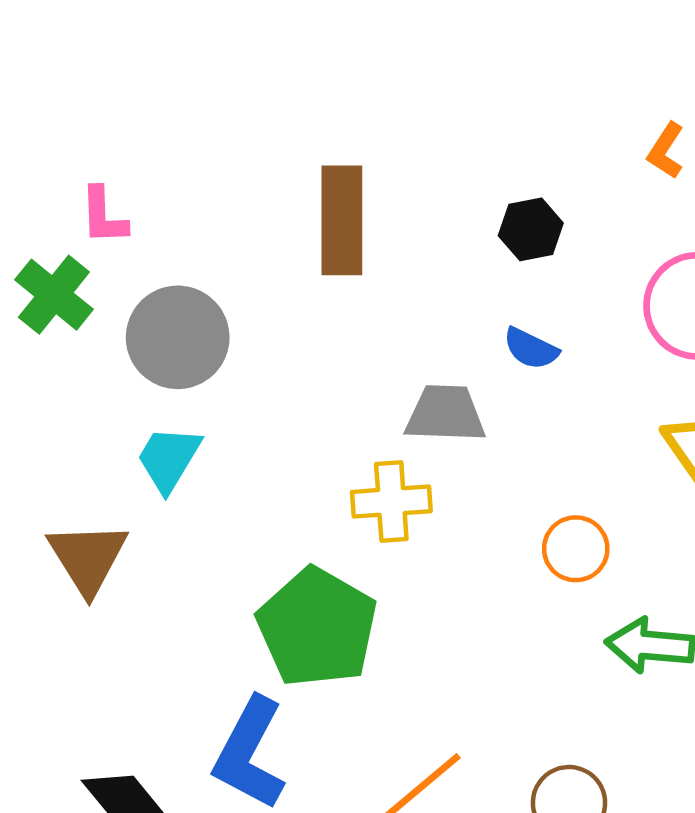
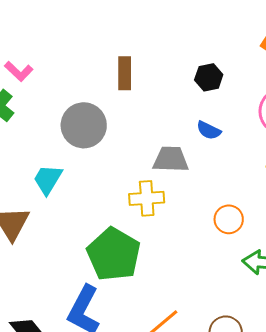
pink L-shape: (103, 216) -> (19, 71), turned -44
brown rectangle: (342, 220) -> (125, 73), size x0.7
gray circle: (178, 337) -> (84, 125), moved

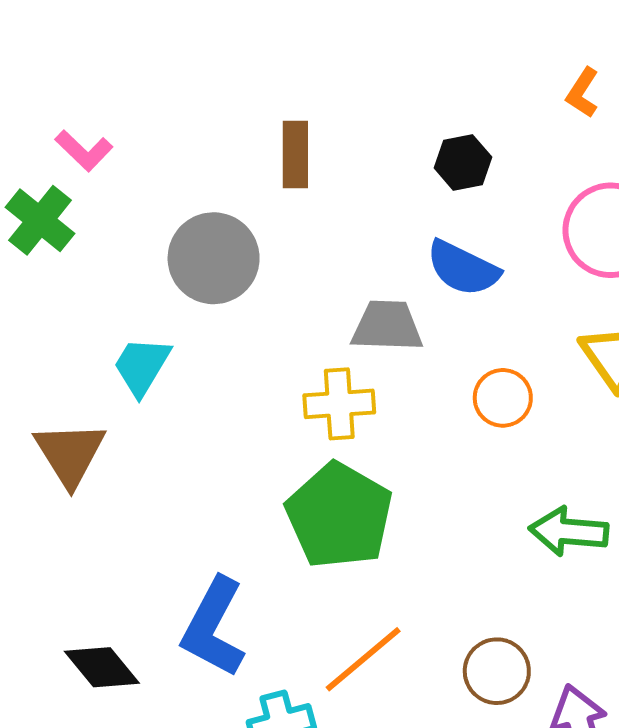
blue semicircle: (209, 130) -> (463, 268), size x1.5
orange circle: (229, 219) -> (503, 398), moved
green pentagon: (114, 254) -> (339, 516), moved

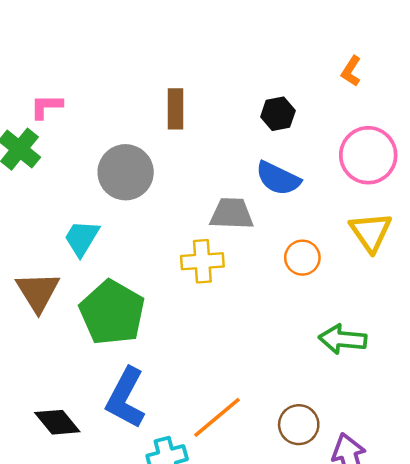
pink L-shape: (84, 151) -> (46, 106), turned 136
green pentagon: (339, 516) -> (112, 312), moved

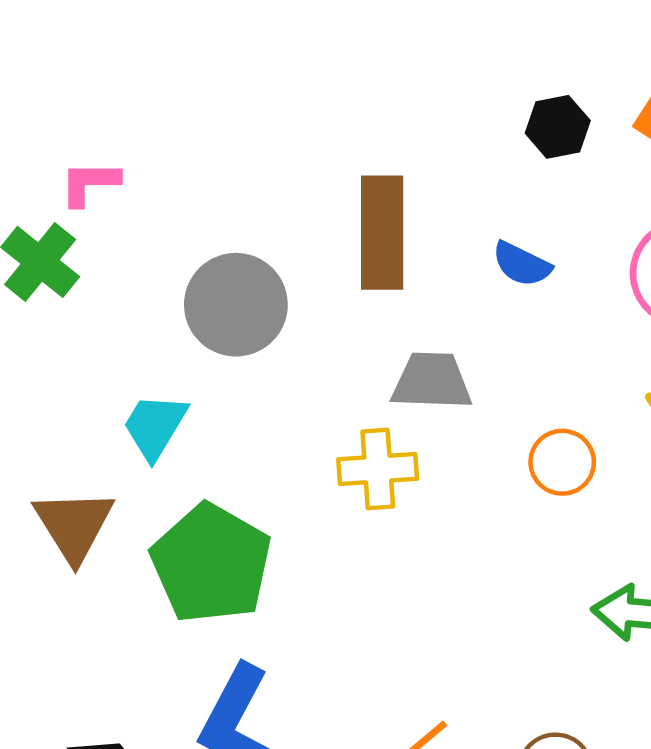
brown rectangle: (176, 109) -> (382, 233), moved, size x1.5
black hexagon: (278, 114) -> (558, 127), moved
blue semicircle: (278, 178) -> (522, 264), moved, size x0.7

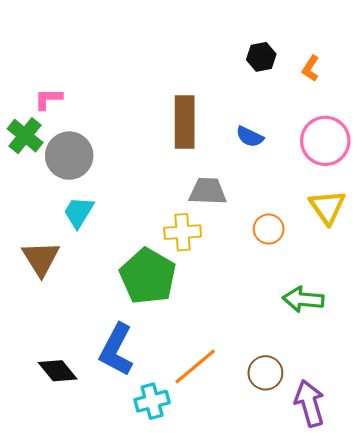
black hexagon: (558, 127) -> (261, 57), moved
gray circle: (236, 305) -> (69, 156), moved
green pentagon: (211, 563) -> (148, 276), moved

